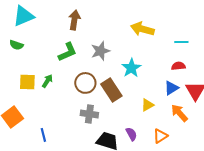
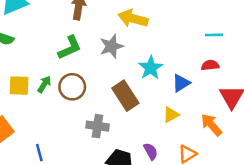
yellow arrow: (142, 29) -> (133, 18), moved
brown circle: (85, 83) -> (72, 87), moved
blue triangle: (171, 88) -> (181, 83), moved

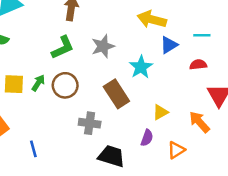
yellow arrow: (133, 18) -> (152, 19), moved
blue triangle: (181, 83) -> (169, 45), moved
purple semicircle: (151, 151) -> (147, 138), moved, turned 49

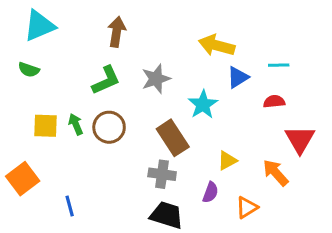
green arrow: (38, 83) -> (76, 124), turned -56
gray cross: (90, 123) -> (162, 174), moved

